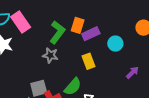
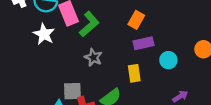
orange rectangle: (78, 25) -> (136, 20), moved
green L-shape: (57, 32) -> (89, 24), moved

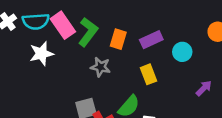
orange rectangle: (136, 20) -> (118, 39), moved
white star: (44, 34) -> (41, 54), turned -30

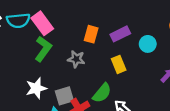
green L-shape: (88, 32) -> (43, 49), moved
white star: (41, 54) -> (36, 88), moved

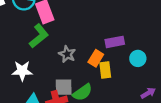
orange rectangle: (91, 34) -> (96, 58), moved
gray square: (64, 96) -> (64, 87), moved

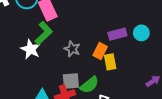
cyan circle: (138, 58) -> (141, 33), moved
white star: (22, 71) -> (31, 49), moved, turned 30

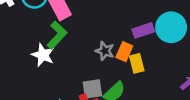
cyan circle: (141, 33) -> (171, 27), size x1.6
gray star: (72, 49) -> (105, 51), moved

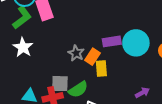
green L-shape: (57, 35) -> (22, 18), moved

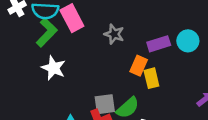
cyan circle: (136, 43) -> (188, 41), size x0.7
gray star: (76, 53) -> (114, 34), moved

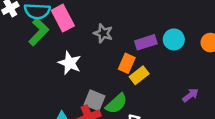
white star: (53, 68) -> (70, 63), moved
yellow rectangle: (151, 78) -> (139, 75), turned 66
gray square: (105, 104) -> (95, 100), turned 30

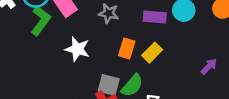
purple rectangle: (146, 42) -> (155, 17), turned 30
orange rectangle: (127, 63) -> (127, 48), moved

